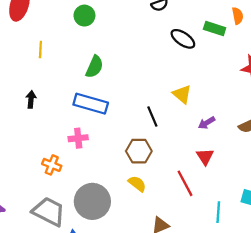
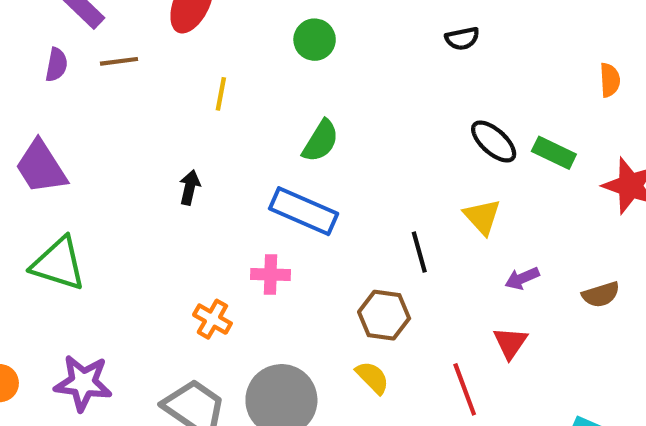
green rectangle: (215, 28) -> (554, 153), moved
black ellipse: (183, 39) -> (494, 142), moved

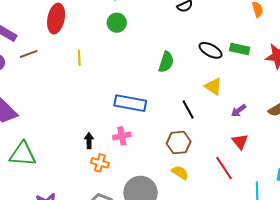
green semicircle: (321, 141) -> (166, 62), moved
black arrow: (190, 187) -> (89, 141), moved

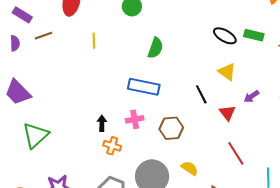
green semicircle: (166, 62) -> (155, 48), moved
brown hexagon: (179, 142) -> (171, 128), moved
red triangle: (240, 142) -> (227, 113), moved
green triangle: (23, 154) -> (35, 135), turned -48
yellow semicircle: (180, 173) -> (190, 168), moved

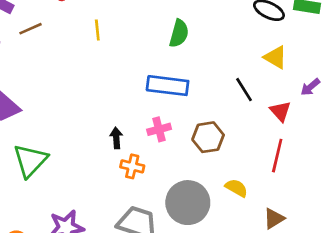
red line: (236, 153) -> (277, 156), moved, turned 50

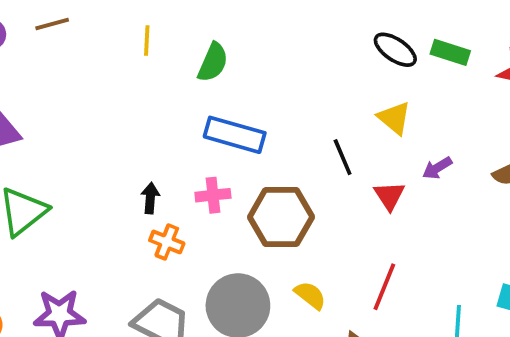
green semicircle: (179, 33) -> (213, 62), moved
brown hexagon: (208, 137) -> (281, 217), size x1.4
red line: (277, 156) -> (384, 287), moved

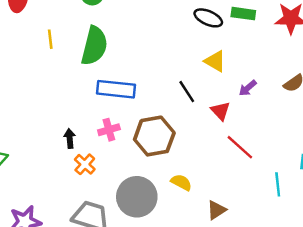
green semicircle: (213, 62) -> (94, 46), size x1.5
orange cross: (167, 242) -> (85, 164), turned 30
red line: (384, 287) -> (240, 147), moved, turned -60

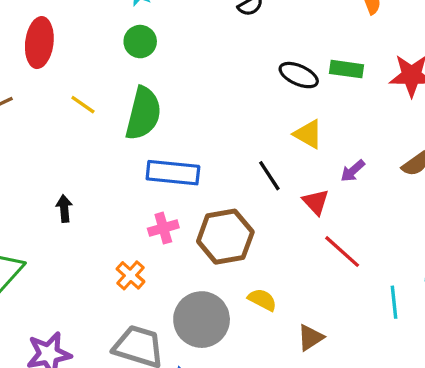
yellow line: (50, 39) -> (83, 105), turned -48
black arrow: (70, 138) -> (64, 209), moved

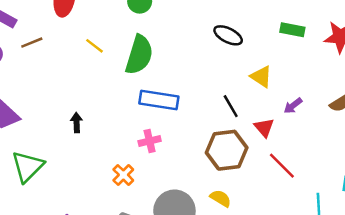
black ellipse: (299, 75) -> (228, 35), moved
brown hexagon: (225, 237) -> (227, 150), moved

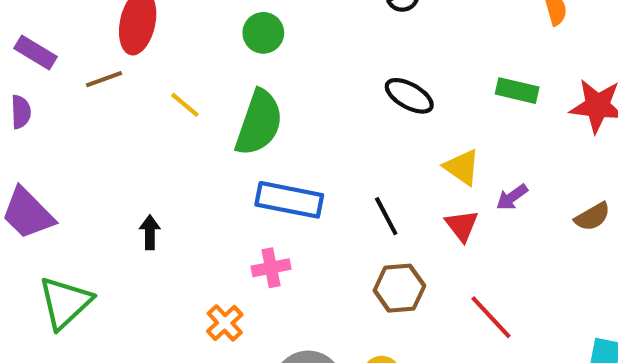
brown line: (32, 43) -> (104, 79), moved
black line: (231, 106) -> (386, 216), moved
purple arrow: (293, 106) -> (512, 197), moved
red triangle: (264, 128) -> (462, 226), moved
brown hexagon: (227, 150) -> (399, 288), size x0.7

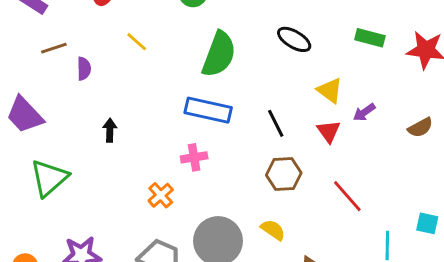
brown line: (104, 79) -> (54, 48), moved
purple semicircle: (21, 112) -> (84, 69), moved
green semicircle: (259, 123) -> (219, 54), moved

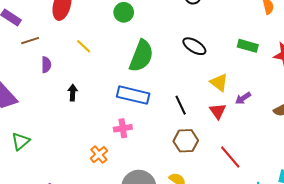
brown line: (54, 48) -> (30, 41), moved
black arrow: (110, 130) -> (73, 93), moved
green triangle: (49, 178) -> (21, 141), size x0.7

